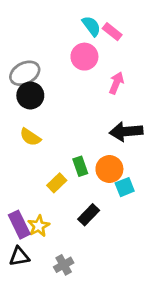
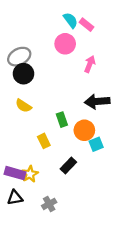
green rectangle: (80, 166) -> (62, 120), moved
yellow rectangle: (57, 183) -> (44, 141), turned -72
purple rectangle: (19, 225) -> (15, 173), turned -48

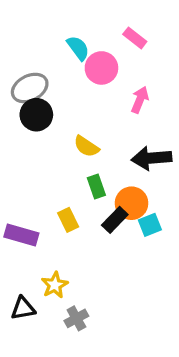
cyan semicircle: (70, 20) -> (78, 48), moved
yellow semicircle: (23, 106) -> (86, 146), moved
black rectangle: (68, 166) -> (115, 220), moved
purple rectangle: (15, 173) -> (21, 235), moved
yellow star: (30, 174) -> (55, 285), moved

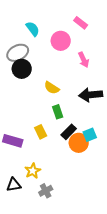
cyan semicircle: (78, 48) -> (33, 29), moved
pink arrow: (140, 100) -> (84, 60), turned 133
orange circle: (132, 203) -> (79, 143), moved

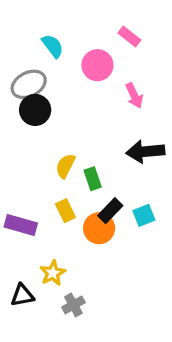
yellow semicircle: (52, 88) -> (65, 166), moved, turned 84
orange circle: (79, 143) -> (99, 228), moved

